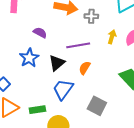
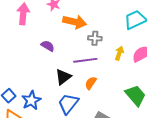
gray cross: (91, 16) -> (95, 38), moved
blue star: (29, 58) -> (31, 100), moved

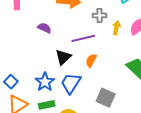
gray cross: (95, 38) -> (100, 15), moved
blue star: (31, 100) -> (45, 82), moved

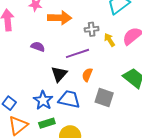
yellow arrow: (116, 28) -> (109, 40), turned -40
blue trapezoid: (71, 83) -> (69, 99), turned 75
gray square: (106, 98) -> (104, 97), moved

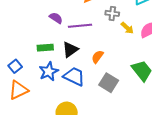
yellow arrow: (109, 40) -> (127, 28), turned 152
purple line: (77, 53) -> (80, 26), moved
green rectangle: (47, 123) -> (45, 48), moved

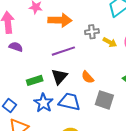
purple semicircle: (56, 18) -> (16, 47), moved
orange semicircle: (97, 57) -> (88, 77), turned -64

